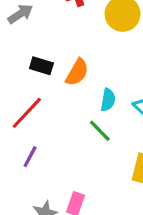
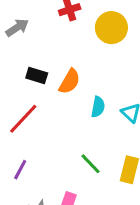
green line: (100, 131) -> (90, 164), moved
purple line: (30, 157) -> (20, 170), moved

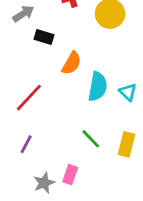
black rectangle: (37, 75) -> (44, 37), moved
cyan semicircle: (98, 107) -> (98, 87), size x1.5

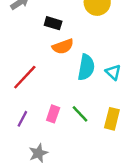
black rectangle: (44, 37) -> (53, 23), moved
orange semicircle: (72, 63) -> (63, 46), turned 40
pink rectangle: (70, 175) -> (53, 114), moved

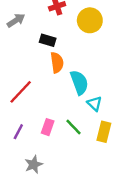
orange semicircle: (63, 46) -> (57, 63), turned -78
cyan semicircle: (86, 67) -> (79, 82), turned -30
cyan triangle: (113, 72) -> (95, 104), moved

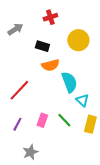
yellow circle: (90, 20) -> (78, 40), moved
orange semicircle: (57, 63) -> (50, 65), turned 84

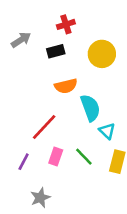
black rectangle: (42, 46) -> (56, 51), moved, turned -32
red line: (19, 90) -> (44, 127), moved

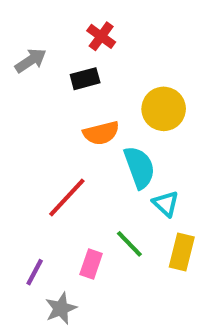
red cross: (66, 24) -> (101, 36), turned -36
yellow circle: (102, 54) -> (164, 109), moved
pink rectangle: (56, 157) -> (91, 264), moved
purple line: (24, 162) -> (35, 272), moved

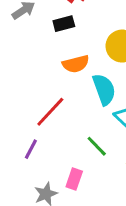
pink rectangle: (91, 264) -> (74, 179), moved
purple line: (35, 272) -> (31, 149), moved

